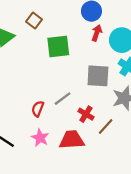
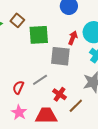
brown square: (34, 21) -> (17, 20), moved
red arrow: (97, 33) -> (73, 38), moved
gray square: (98, 76) -> (60, 56), moved

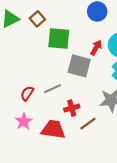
red cross: (60, 94) -> (72, 108), turned 32

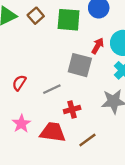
green square: (59, 38) -> (69, 20), moved
red semicircle: (27, 93) -> (19, 83), moved
brown line: (88, 124) -> (87, 140), moved

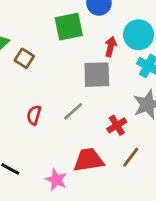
brown square: (36, 16) -> (24, 58), moved
red cross: (72, 109) -> (117, 125), moved
pink star: (21, 124) -> (56, 180), moved

